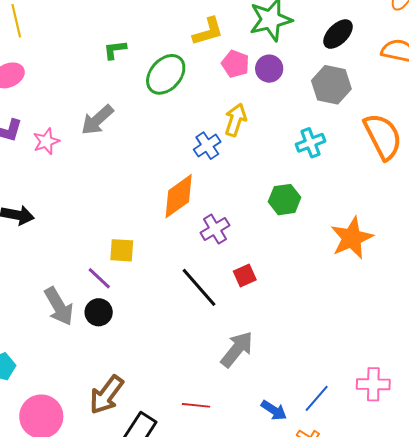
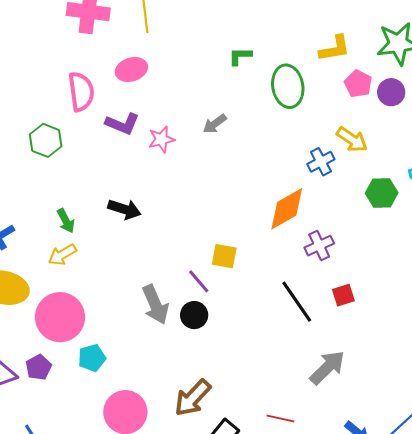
green ellipse: (166, 74) -> (288, 86), turned -57
gray arrow: (97, 120) -> (215, 124), size x0.7
yellow arrow: (236, 120) -> (352, 139), turned 100
green hexagon: (285, 200) -> (382, 193), moved

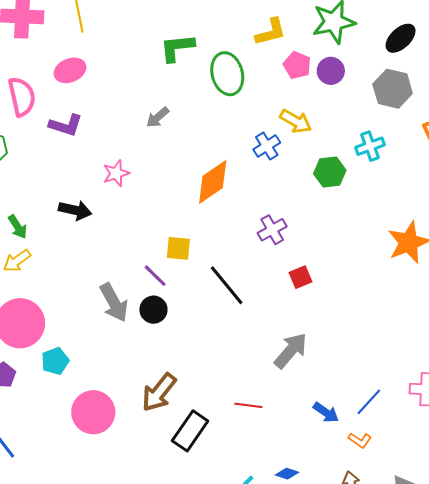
green L-shape: (240, 56) -> (177, 48), size x1.5
pink star: (161, 139) -> (116, 173), moved
orange diamond: (287, 209) -> (213, 182), moved
black line: (297, 302) -> (227, 285), moved

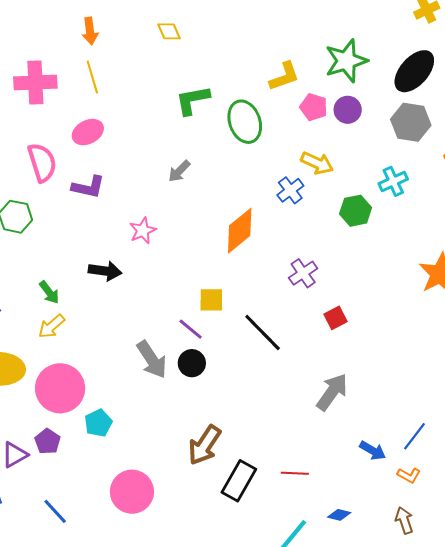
black ellipse: (401, 38) -> (414, 71), size x1.4
red line: (248, 405) -> (295, 473), moved
pink circle: (93, 412) -> (132, 492), moved

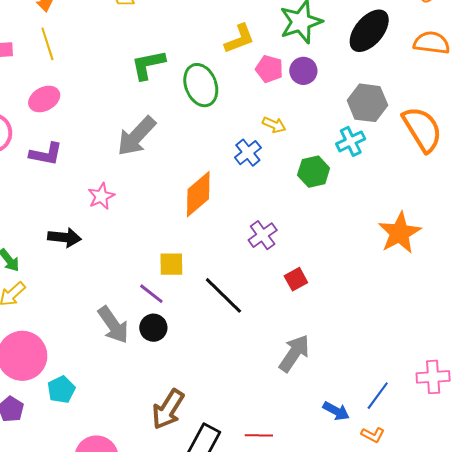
gray hexagon: (411, 122) -> (367, 103), moved
yellow arrow: (317, 163) -> (274, 125), size x0.7
gray arrow: (179, 171) -> (136, 136), size x1.8

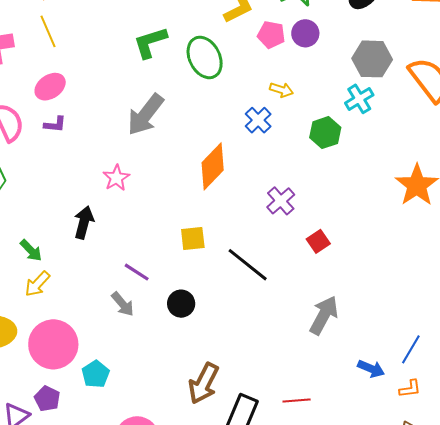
purple L-shape: (46, 154) -> (55, 124), moved, size x0.7
black arrow: (65, 237) -> (84, 222), turned -76
purple line: (151, 294) -> (137, 272), moved
gray arrow: (113, 325) -> (123, 304), moved, size x0.7
orange L-shape: (373, 435) -> (410, 389), turned -30

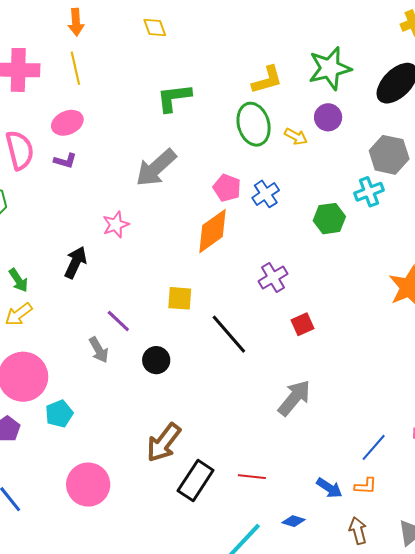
pink pentagon: (271, 35) -> (227, 188), moved
green ellipse: (205, 57) -> (254, 124), moved
yellow arrow: (281, 90) -> (296, 137), moved
blue arrow: (371, 369) -> (329, 488), moved

